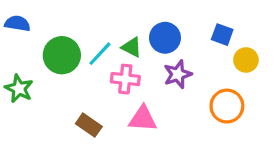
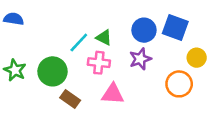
blue square: (222, 35) -> (175, 28), size x1.5
blue circle: (165, 38) -> (144, 30), moved
green circle: (62, 55) -> (53, 71), moved
yellow circle: (246, 60) -> (197, 58), moved

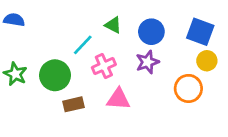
blue square: (175, 28) -> (200, 32), moved
green triangle: (104, 38) -> (113, 25), moved
pink cross: (99, 63) -> (104, 66), turned -30
brown rectangle: (70, 99) -> (73, 104), turned -48

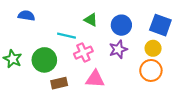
blue semicircle: (14, 20) -> (26, 16), moved
cyan line: (83, 45) -> (67, 36), turned 60
yellow circle: (207, 61) -> (153, 48), moved

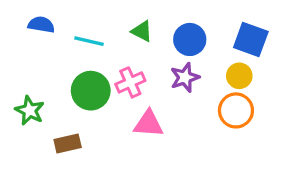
cyan line: (67, 36) -> (89, 41), moved
green star: (13, 59) -> (30, 110), moved
green circle: (44, 60) -> (91, 91), moved
brown rectangle: (59, 83) -> (68, 143), moved

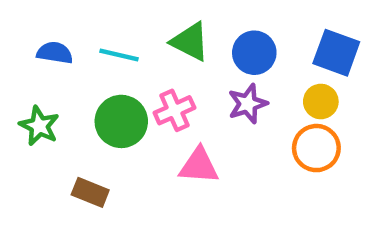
blue semicircle: (41, 25) -> (55, 53), moved
green triangle: (142, 31) -> (190, 42), size x1.4
green star: (30, 110) -> (39, 126), moved
brown rectangle: (68, 143) -> (90, 192), turned 35

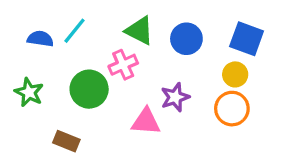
cyan line: (119, 55) -> (74, 31), moved, turned -64
purple star: (248, 104) -> (175, 97), moved
pink cross: (174, 110) -> (123, 65), moved

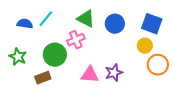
purple star: (175, 97) -> (114, 73), moved
orange circle: (232, 109) -> (158, 65), moved
brown rectangle: (66, 141) -> (43, 78), moved, turned -42

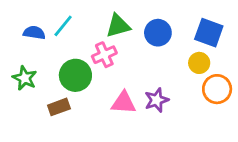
green triangle: (86, 19) -> (118, 26), turned -42

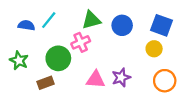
orange circle: (217, 89) -> (165, 81), moved

